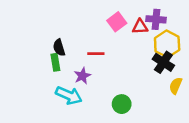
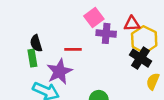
purple cross: (156, 19) -> (106, 33), moved
red triangle: (140, 27) -> (132, 24), moved
purple star: (82, 76) -> (59, 72), size x1.5

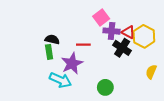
red triangle: (132, 24) -> (128, 32), moved, turned 32
black semicircle: (36, 43) -> (52, 39), turned 120
black cross: (141, 58) -> (122, 48), moved

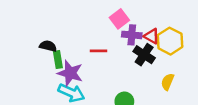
black semicircle: (52, 39) -> (48, 46), moved
purple star: (72, 63) -> (70, 73), moved, turned -30
yellow semicircle: (151, 72) -> (168, 82), moved

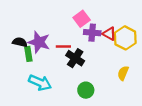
black cross: (144, 55) -> (75, 58), moved
purple star: (70, 73) -> (39, 42), moved

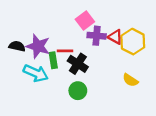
green rectangle: (28, 54) -> (53, 60), moved
yellow semicircle: (123, 73) -> (130, 80), turned -80
cyan arrow: (40, 83) -> (36, 73), moved
green circle: (86, 90) -> (78, 91), moved

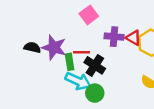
pink square: (85, 21) -> (89, 15), moved
cyan arrow: (36, 73) -> (78, 81), moved

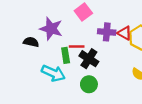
purple star: (54, 47) -> (51, 29), moved
cyan arrow: (78, 81) -> (53, 73), moved

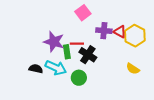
purple star: (51, 29) -> (54, 42), moved
black semicircle: (31, 42) -> (36, 69), moved
green circle: (89, 84) -> (79, 78), moved

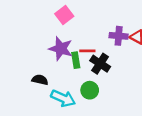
pink square: (83, 13) -> (64, 15), moved
cyan arrow: (56, 68) -> (63, 98), moved

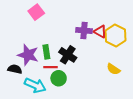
purple star: (61, 49) -> (28, 55), moved
red line: (87, 51) -> (50, 67), moved

